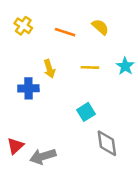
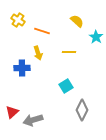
orange line: (65, 32) -> (42, 31), moved
cyan star: (125, 66) -> (96, 37), moved
gray diamond: (107, 143) -> (82, 110), turned 35

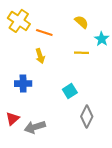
yellow cross: (18, 20) -> (19, 21), size x1.5
yellow line: (69, 52) -> (81, 53), moved
blue cross: (22, 68) -> (23, 84), moved

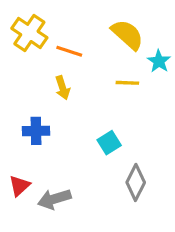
yellow semicircle: (81, 22) -> (127, 35), size x1.5

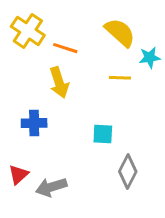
cyan star: (159, 61) -> (150, 57), turned 30
yellow arrow: (63, 88) -> (59, 82), size x1.4
cyan square: (109, 143) -> (103, 134), turned 35

